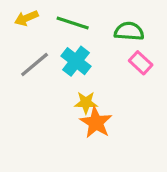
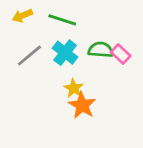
green semicircle: (129, 31) -> (101, 50), moved
yellow star: (86, 103) -> (74, 88), turned 30

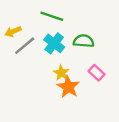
yellow arrow: (22, 16) -> (13, 32), moved
pink rectangle: (121, 54) -> (97, 73), moved

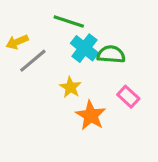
cyan cross: (54, 43) -> (84, 48), moved
yellow star: (61, 73) -> (70, 87), moved

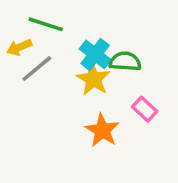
green line: (69, 22) -> (46, 24), moved
yellow star: (70, 87) -> (93, 79), moved, size x1.4

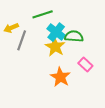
green line: (46, 24) -> (43, 14), moved, turned -36
gray line: (37, 69) -> (22, 40), turned -30

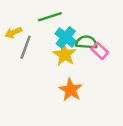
pink rectangle: (85, 64) -> (100, 51), moved

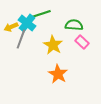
cyan cross: (66, 37) -> (27, 23), moved
green semicircle: (86, 42) -> (74, 25), moved

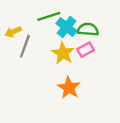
cyan cross: (27, 23) -> (67, 27), moved
pink rectangle: (82, 42) -> (86, 50), moved, turned -72

